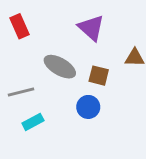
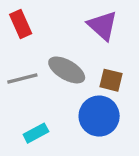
gray line: (21, 92) -> (22, 79), moved
blue circle: (88, 107) -> (99, 116), size x1.5

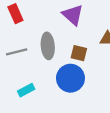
gray ellipse: (67, 70) -> (48, 46), turned 55

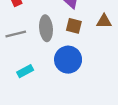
brown square: (79, 53) -> (74, 26), moved

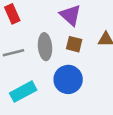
cyan rectangle: (25, 71) -> (23, 92), size x1.5

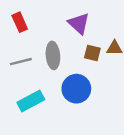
brown square: (74, 44) -> (92, 53), moved

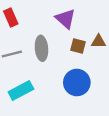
blue circle: (76, 89) -> (77, 83), moved

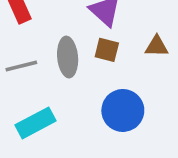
brown square: (78, 46) -> (107, 50), moved

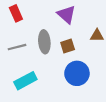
brown square: (107, 50) -> (68, 46), moved, turned -32

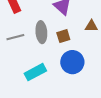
cyan rectangle: (25, 81) -> (35, 72), moved

